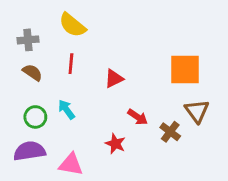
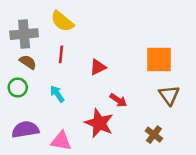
gray cross: (28, 40) -> (24, 34), size x1.5
green circle: (35, 117) -> (18, 88), moved
brown cross: (170, 132) -> (154, 135), moved
red star: (115, 144) -> (99, 123), size x1.6

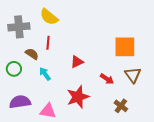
brown semicircle: (28, 62) -> (32, 54), moved
red triangle: (98, 67) -> (77, 62), moved
red arrow: (118, 100) -> (107, 79), moved
red star: (99, 123) -> (78, 97), turned 30

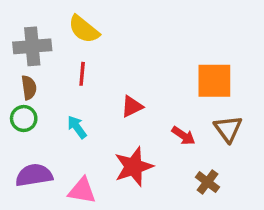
brown semicircle: (32, 54) -> (29, 88), moved, turned 48

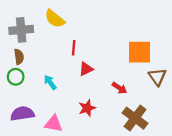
red line: (82, 74) -> (74, 48), moved
brown triangle: (228, 129) -> (157, 77), moved
red star: (134, 167) -> (87, 108), size x0.7
brown cross: (207, 182) -> (135, 118), size x1.6

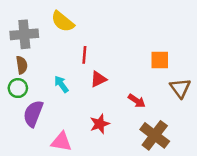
orange square: (139, 52) -> (160, 60), size x0.7
cyan arrow: (50, 82) -> (61, 84), moved
purple semicircle: (22, 114) -> (33, 114), moved, turned -60

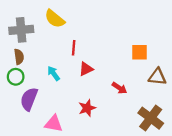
brown triangle: (180, 88) -> (157, 77), turned -48
brown cross: (155, 135) -> (151, 118), moved

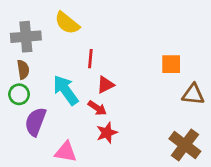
cyan arrow: (54, 73) -> (66, 90), size x1.6
red arrow: (119, 88) -> (97, 108), moved

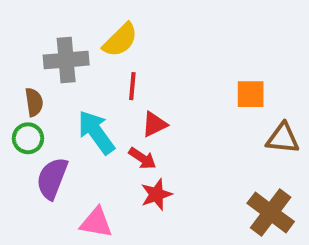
yellow semicircle: (67, 23) -> (120, 40), moved, turned -84
gray cross: (26, 37) -> (66, 60), moved

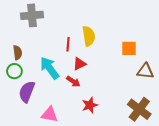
yellow semicircle: (120, 40) -> (89, 36), moved, turned -54
gray cross: (66, 60) -> (32, 15), moved
red star: (156, 194) -> (90, 105), moved

